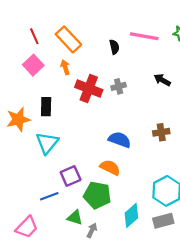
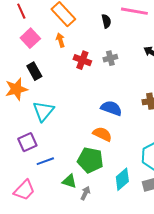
red line: (34, 36) -> (21, 11), moved
red cross: (89, 89) -> (82, 60), size x0.7
black rectangle: (46, 107) -> (34, 71), moved, turned -30
purple square: (71, 176) -> (27, 142), moved

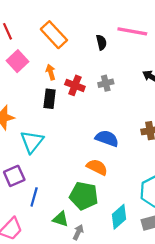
orange arrow: (60, 40) -> (51, 72), moved
black rectangle: (34, 71) -> (50, 99), moved, turned 36
blue line: (45, 161) -> (34, 197), turned -54

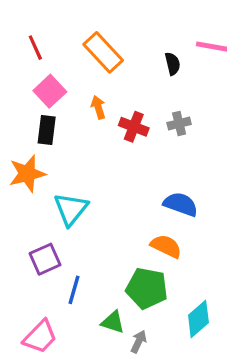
black rectangle: (50, 99) -> (47, 130), moved

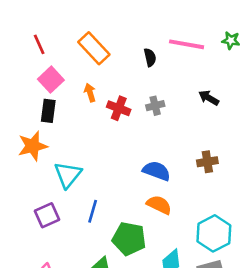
orange semicircle: (166, 246) -> (159, 205), moved
blue line: (74, 290) -> (93, 211), moved

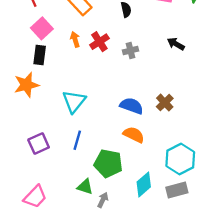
red cross: (119, 108) -> (99, 42), moved, turned 36
brown cross: (207, 162) -> (165, 103), moved, turned -35
cyan triangle: (68, 175) -> (74, 101), moved

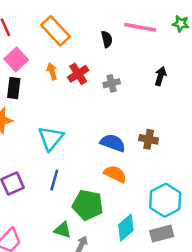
black arrow: (176, 44) -> (160, 76), turned 77
brown cross: (165, 103) -> (149, 139), turned -35

